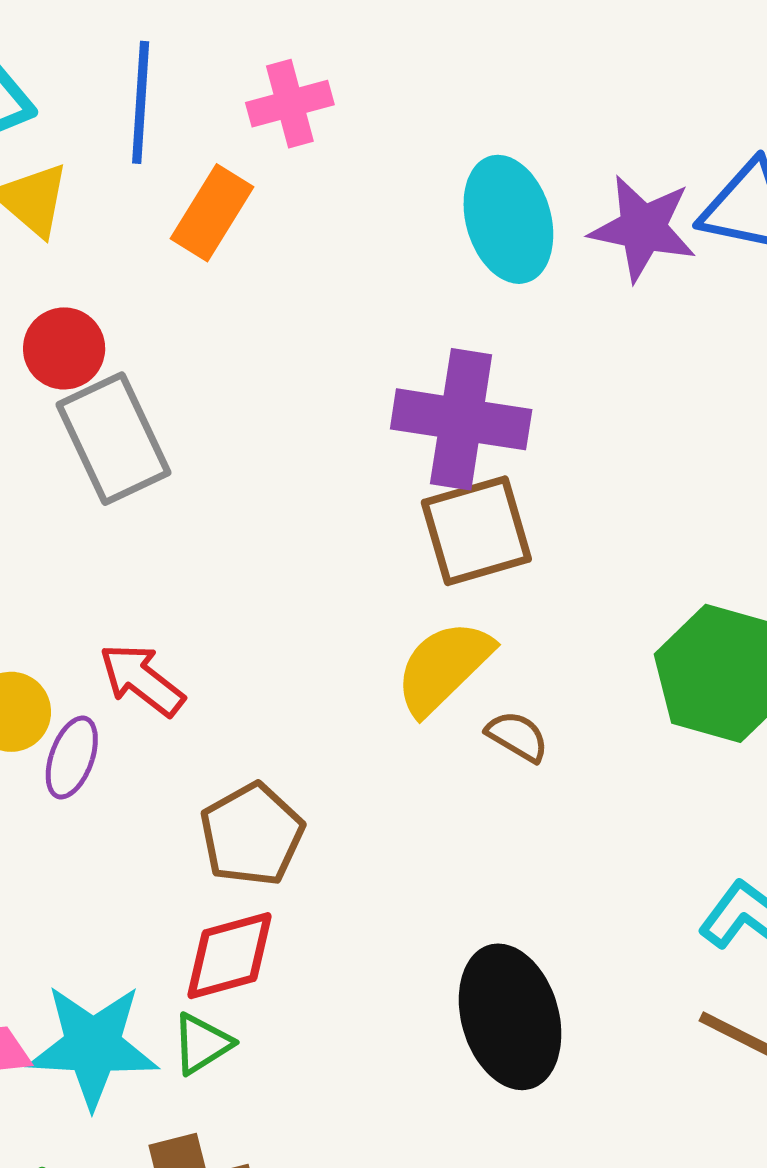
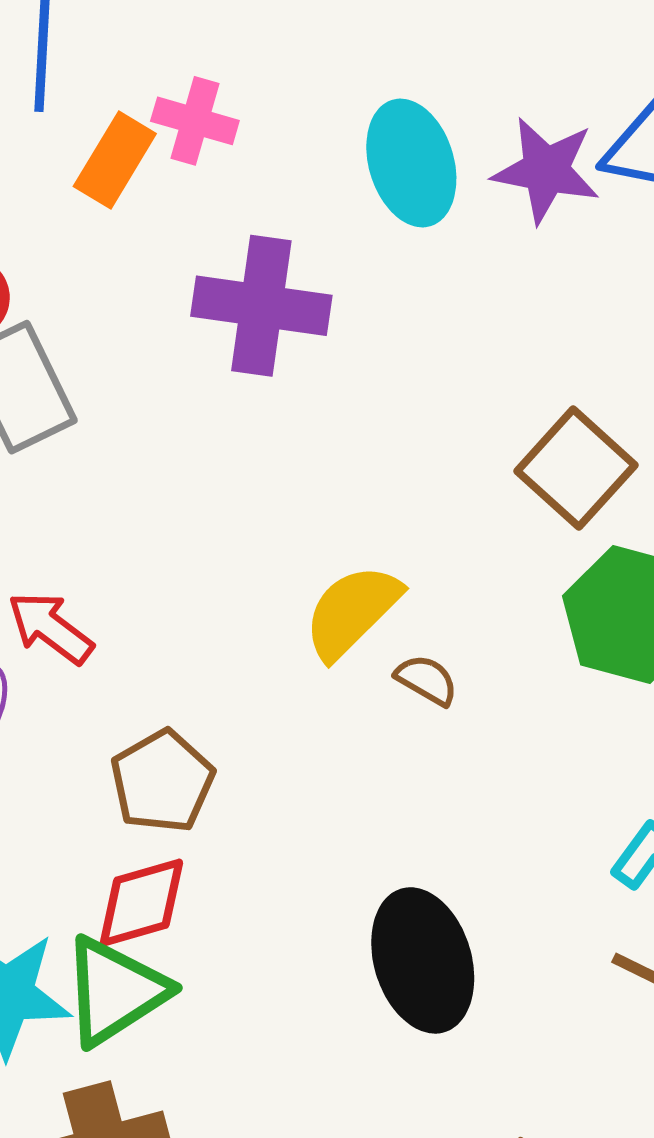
pink cross: (290, 104) -> (195, 121), moved, turned 32
purple cross: (461, 419) -> (261, 306), moved
brown square: (476, 531) -> (576, 468), moved, turned -31
green triangle: (202, 1044) -> (115, 991), size x1.8

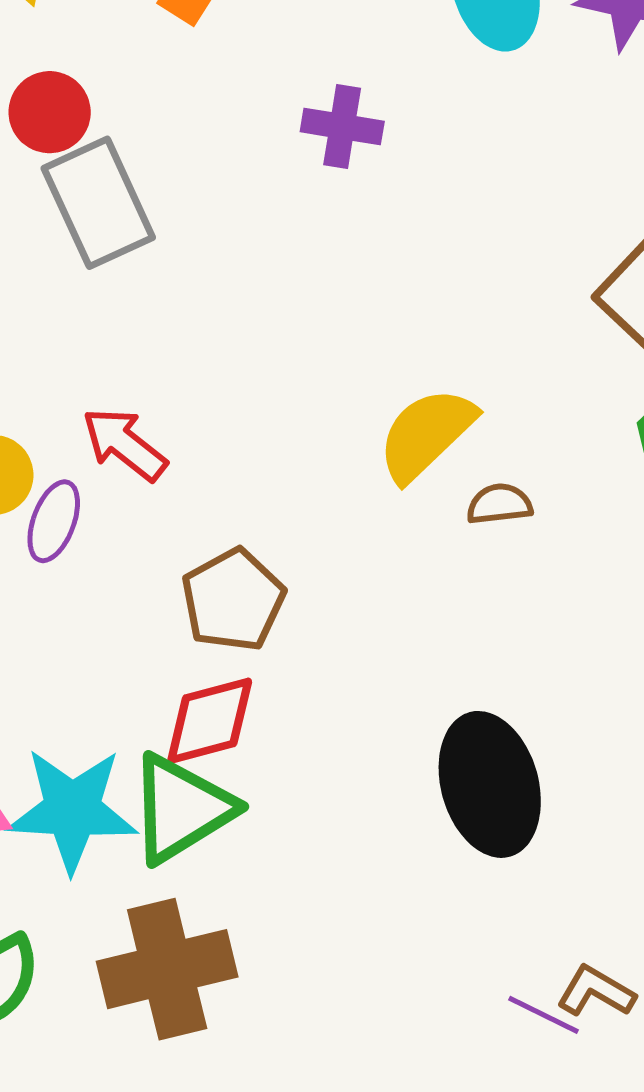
purple cross: (261, 306) -> (342, 127), size x0.6
brown semicircle: (427, 680) -> (499, 504), turned -38

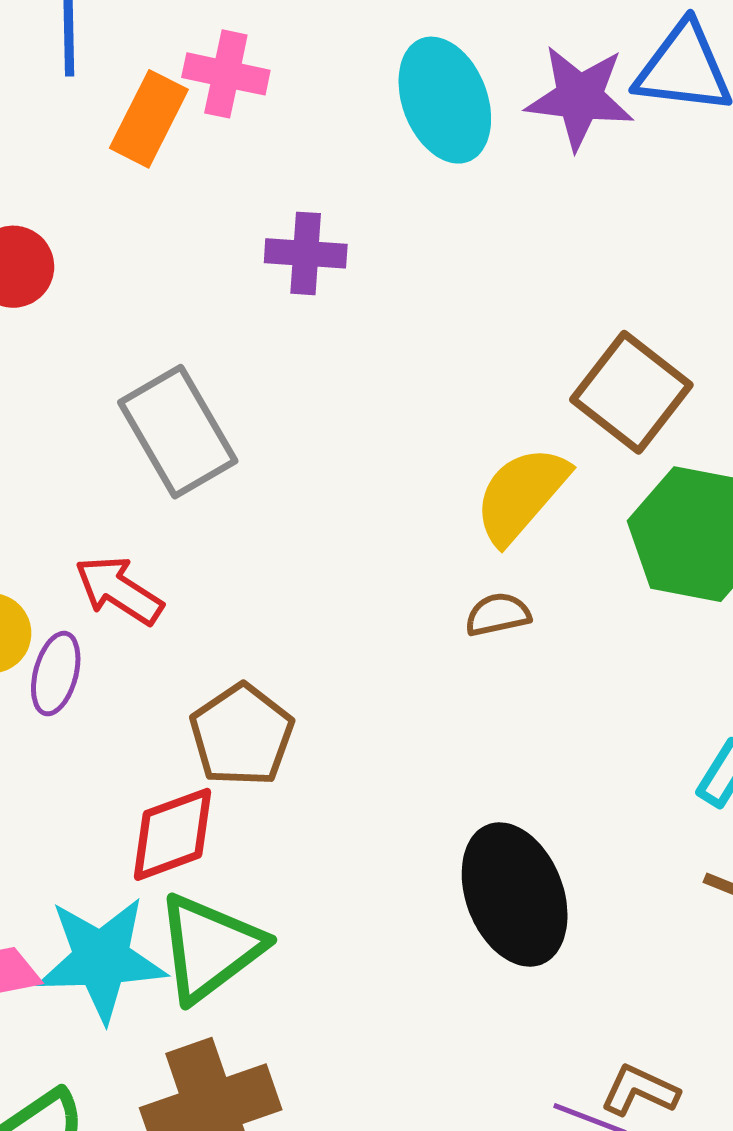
gray rectangle: (98, 203) -> (178, 432), moved
yellow semicircle: (426, 434) -> (521, 495), moved
red diamond: (210, 721) -> (172, 834), moved

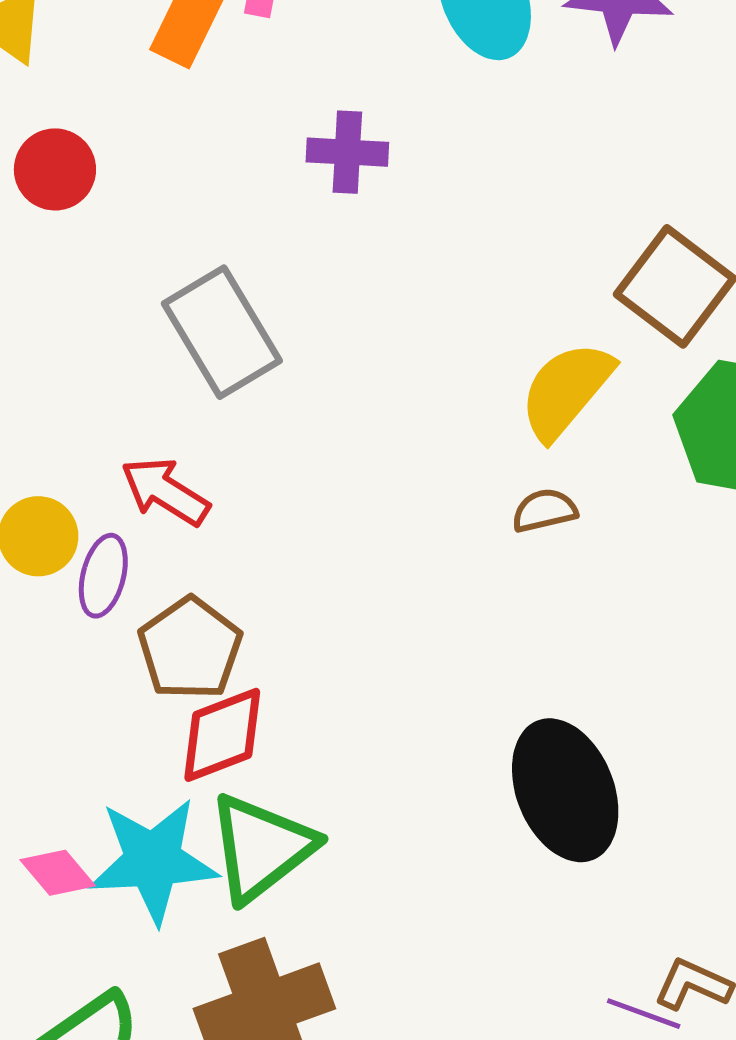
brown pentagon: (242, 735) -> (190, 648), moved

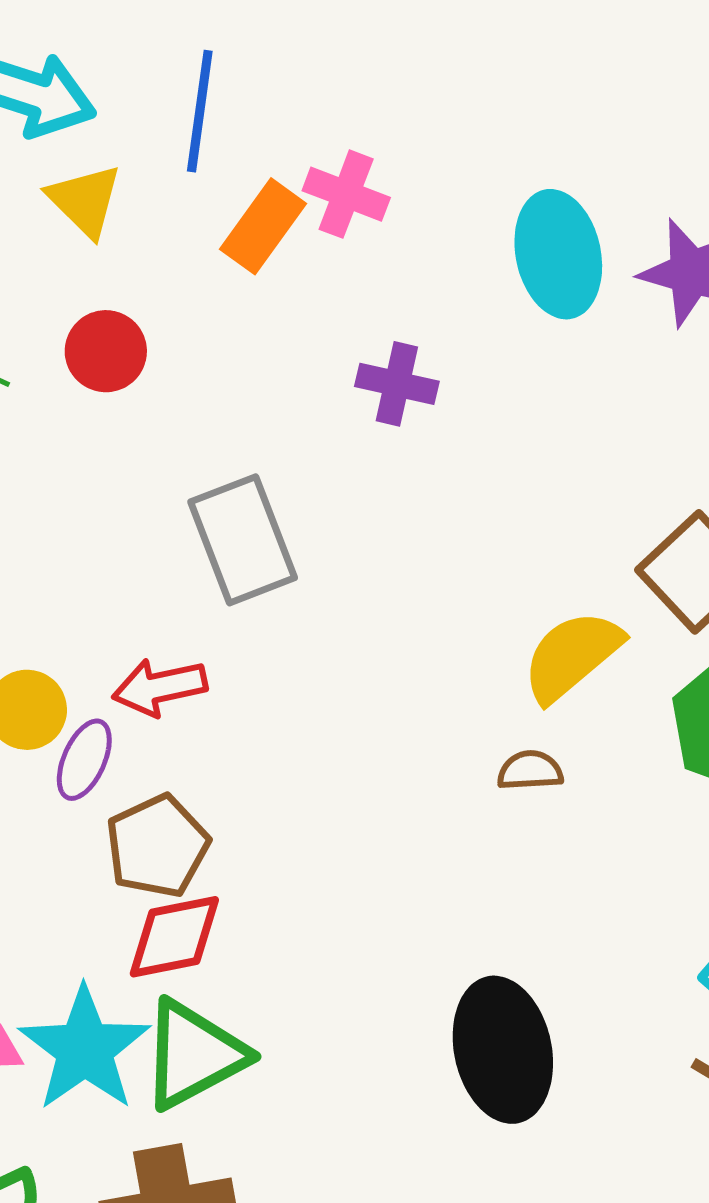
red arrow: (165, 491) -> (160, 687), turned -54
cyan star: (153, 861) -> (85, 1049), turned 30

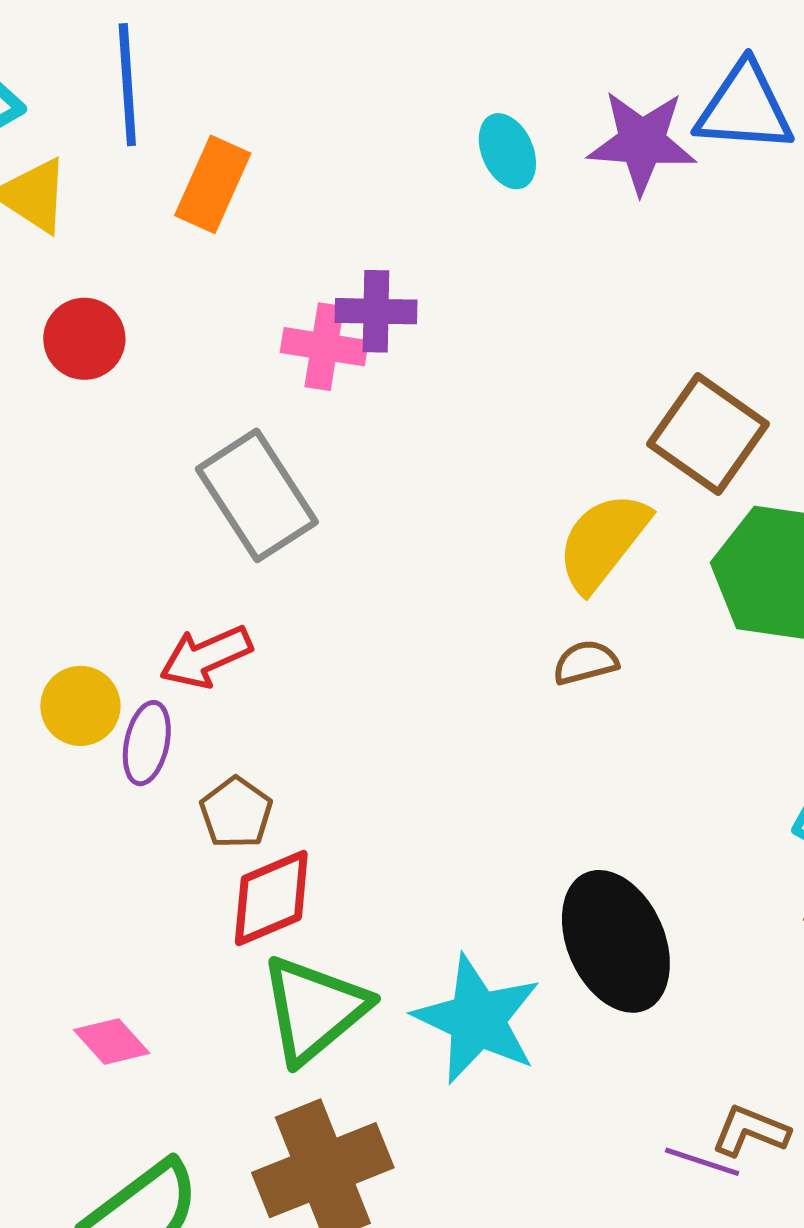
pink cross: (346, 194) -> (324, 347), moved
cyan ellipse: (558, 254) -> (507, 151), size x0.6
brown pentagon: (157, 846) -> (236, 813), size x0.7
cyan star: (85, 1049) -> (477, 1019), moved

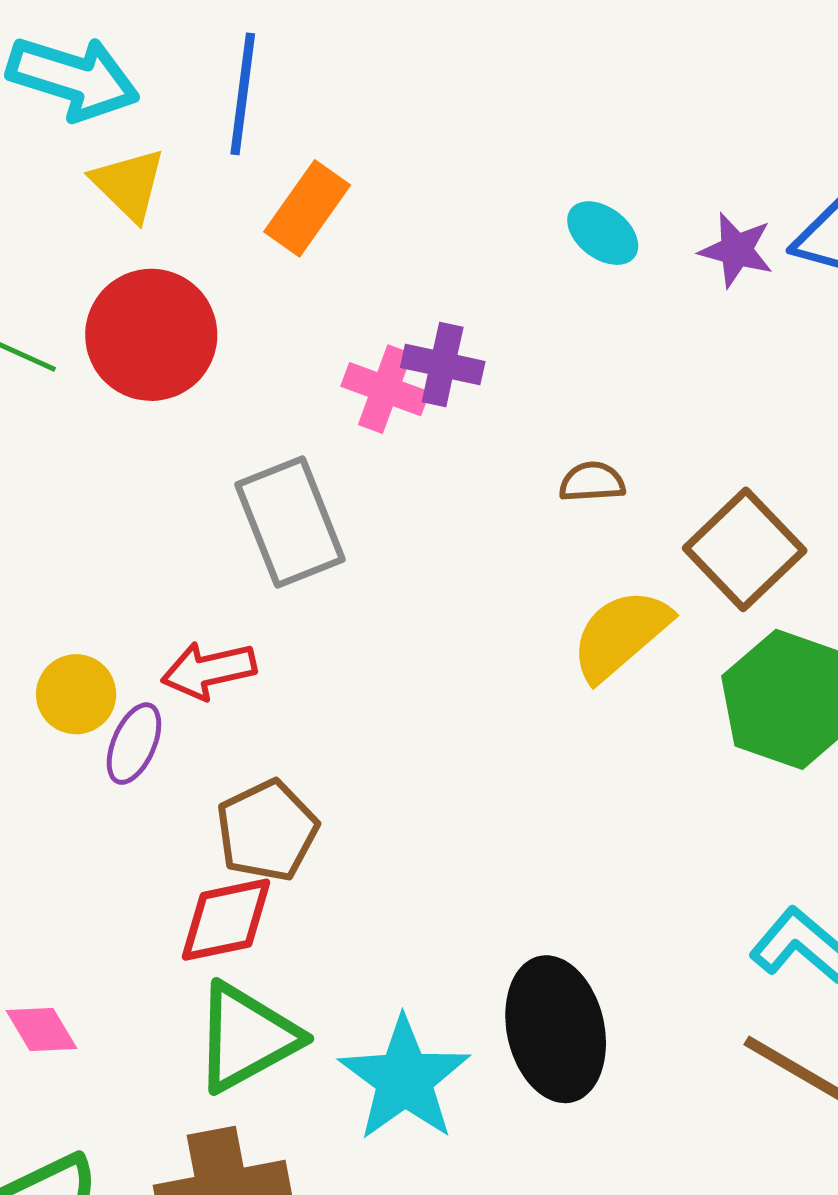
purple star: (642, 142) -> (736, 250), size x0.7
cyan ellipse: (507, 151) -> (603, 233), turned -40
red circle: (84, 339) -> (151, 335), size x1.6
brown semicircle: (585, 662) -> (592, 482), moved
brown pentagon: (236, 813) -> (267, 831), moved, size x1.4

